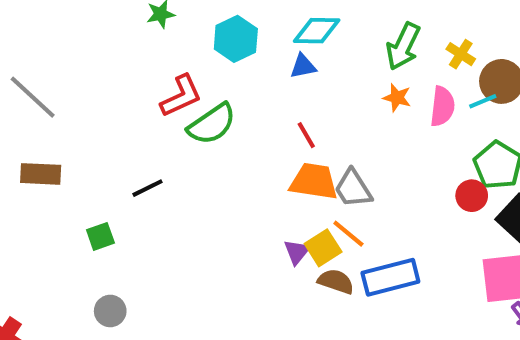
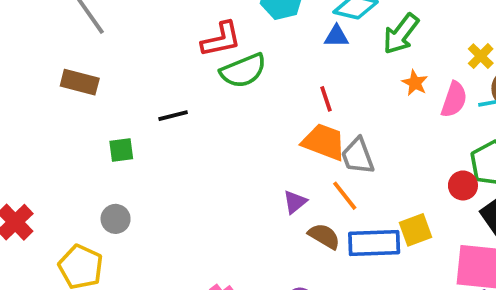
green arrow: (403, 46) -> (401, 34), moved
yellow square: (323, 248) -> (415, 230), moved

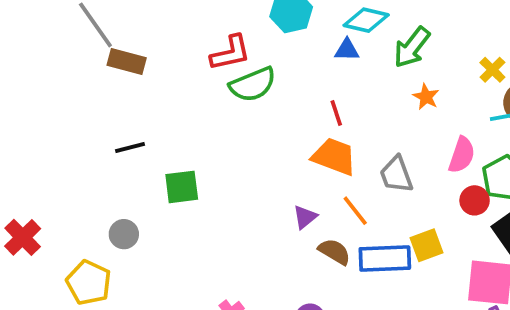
brown rectangle: (80, 82) -> (127, 61), moved
pink semicircle: (454, 99) -> (462, 155), moved
black line: (173, 116) -> (130, 148), moved
green square: (121, 150) -> (182, 187), moved, size x1.4
gray trapezoid: (358, 156) -> (396, 174), moved

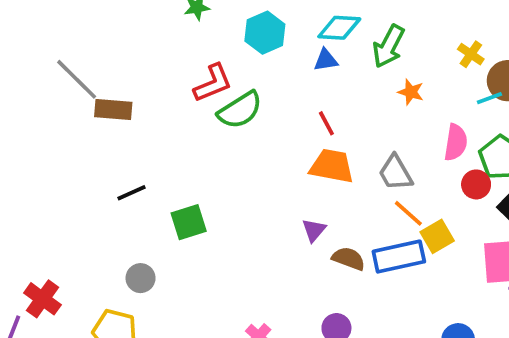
orange line: (355, 211) -> (408, 213), moved

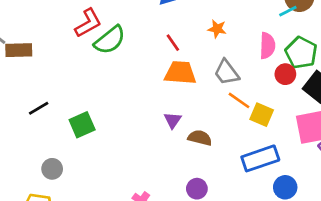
orange star: (411, 92) -> (217, 29), moved
yellow square: (437, 236) -> (262, 115), turned -30
blue rectangle: (399, 257) -> (260, 158), moved

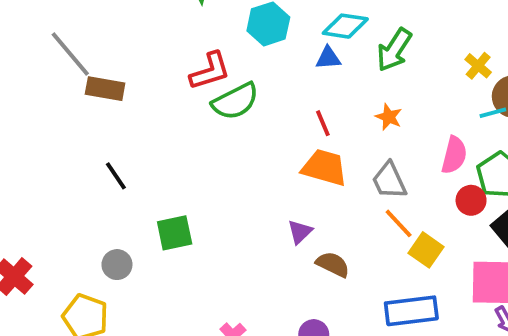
black line: (39, 108) -> (116, 176), turned 75
green square: (82, 125) -> (175, 233), moved

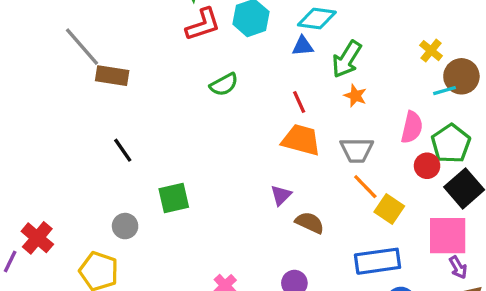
green arrow: (394, 50) -> (347, 59), moved
red L-shape: (210, 71) -> (203, 24), moved
green semicircle: (235, 101) -> (224, 85), size x0.7
gray trapezoid: (389, 181) -> (357, 150), turned -64

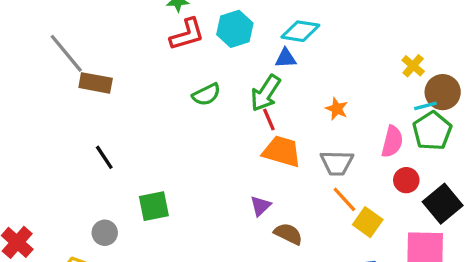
green arrow: (347, 59) -> (266, 93), moved
red line: (299, 102) -> (269, 120), moved
green pentagon: (451, 144) -> (432, 131), moved

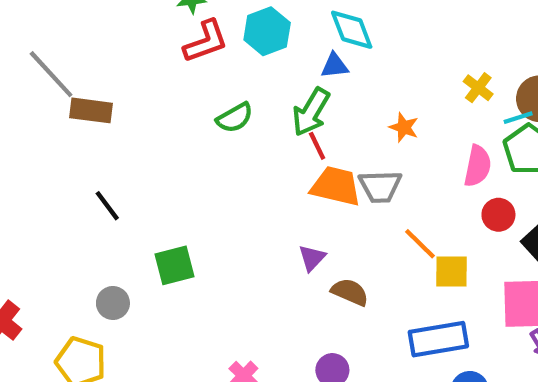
cyan diamond: (300, 31) -> (352, 30), turned 63
yellow cross: (413, 66) -> (478, 88), moved
gray trapezoid: (337, 163) -> (380, 186), moved
yellow square: (368, 222) -> (452, 272), turned -32

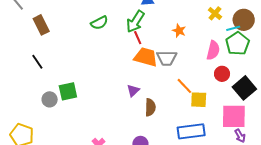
brown rectangle: (91, 110) -> (41, 25), moved, turned 54
brown semicircle: (350, 292) -> (150, 107), turned 66
gray circle: (113, 303) -> (50, 99), moved

